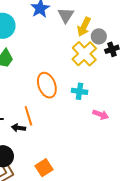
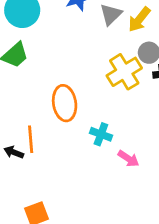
yellow arrow: (84, 27) -> (139, 19), moved
cyan cross: (80, 91) -> (101, 134), moved

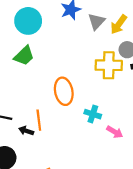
yellow cross: (124, 72) -> (109, 65), turned 35

